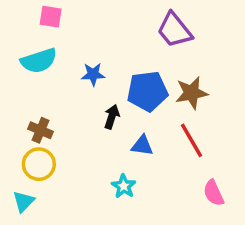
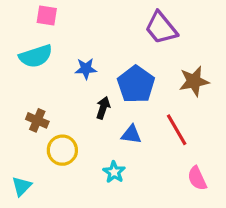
blue pentagon: (147, 91) -> (136, 84), turned -30
brown star: (191, 93) -> (194, 81), moved
yellow circle: (39, 164) -> (62, 150), moved

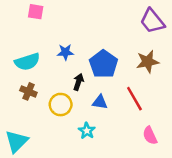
purple trapezoid: (161, 28) -> (152, 21), moved
cyan semicircle: (36, 56) -> (27, 62), moved
yellow circle: (62, 150) -> (61, 105), moved
cyan triangle: (22, 186) -> (17, 141), size x1.5

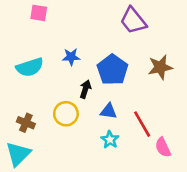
purple trapezoid: (152, 21) -> (133, 21), moved
brown cross: (28, 91) -> (26, 123), moved
red line: (134, 99) -> (142, 124), moved
cyan star: (87, 131) -> (110, 140), moved

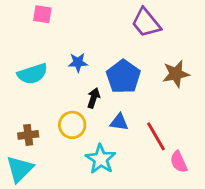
brown cross: (26, 123) -> (28, 135), turned -30
cyan star: (110, 140) -> (101, 159), moved, size x1.5

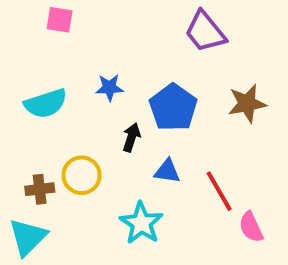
yellow circle: (72, 125) -> (82, 175), moved

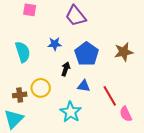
purple trapezoid: (205, 32) -> (76, 16), moved
cyan semicircle: (46, 103) -> (23, 52), turned -90

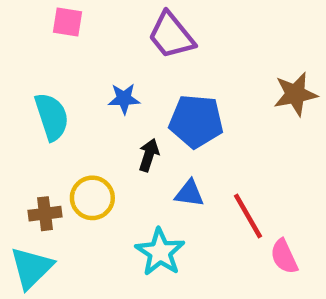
brown star: (124, 52) -> (295, 94), moved
blue pentagon: (87, 54) -> (196, 121), turned -30

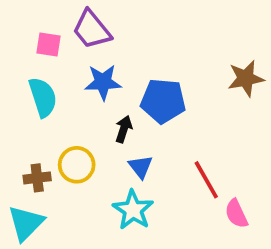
pink square: (68, 22) -> (48, 45), moved
purple trapezoid: (171, 35) -> (92, 30), moved
blue star: (124, 99) -> (103, 82), size x1.4
blue triangle: (189, 193) -> (141, 167), moved, turned 44

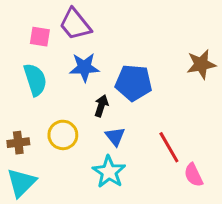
brown cross: (37, 178) -> (18, 143), moved

